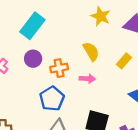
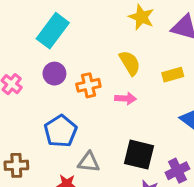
yellow rectangle: (124, 61) -> (173, 75), turned 35
blue pentagon: (52, 99) -> (61, 131), moved

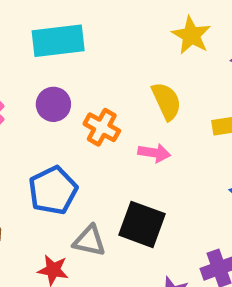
cyan rectangle: (53, 31) -> (58, 41), turned 40
orange cross: (88, 85) -> (102, 127), turned 35
black square: (139, 155) -> (142, 224), moved

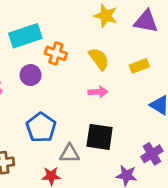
orange cross: (102, 127) -> (56, 53), moved

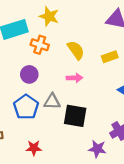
yellow star: (106, 16) -> (49, 16), moved
purple circle: (31, 75) -> (29, 74), moved
gray triangle: (70, 154) -> (52, 102), moved

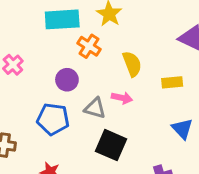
gray triangle: (52, 102) -> (95, 108), moved
blue pentagon: (26, 107) -> (53, 119), turned 30

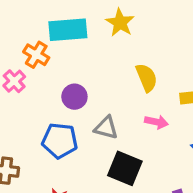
orange cross: (89, 46) -> (36, 55), moved
pink arrow: (122, 98) -> (156, 122), moved

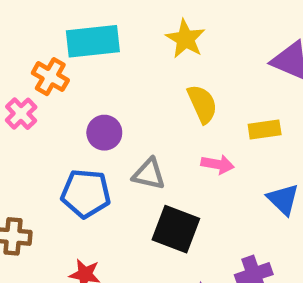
yellow star: (120, 23) -> (185, 39), moved

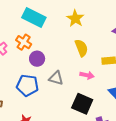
cyan rectangle: (93, 41) -> (34, 18), turned 30
orange cross: (50, 77) -> (24, 42), moved
black square: (176, 229) -> (82, 104), moved

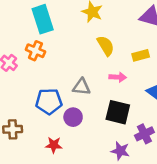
cyan rectangle: (34, 18) -> (43, 19), turned 55
purple circle: (37, 59) -> (73, 117), moved

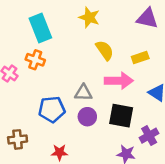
pink arrow: (118, 77) -> (119, 81), size x1.6
purple circle: (73, 117) -> (87, 117), moved

